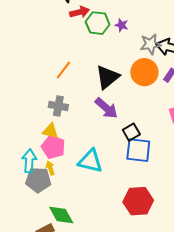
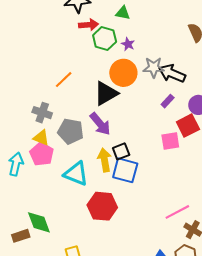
orange circle: (144, 72) -> (123, 73), moved
gray cross: (58, 106) -> (42, 113), moved
yellow arrow: (50, 168) -> (105, 160), moved, size x1.6
gray pentagon: (38, 180) -> (71, 131), moved
red hexagon: (138, 201) -> (102, 206), moved

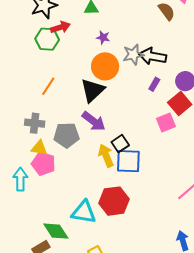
green hexagon: (105, 38) -> (47, 39), moved
cyan triangle: (76, 174) -> (84, 212), moved

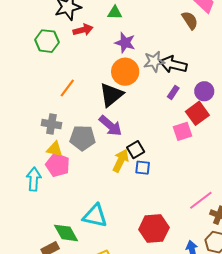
purple star: (103, 37) -> (125, 43), size x1.5
green hexagon: (47, 39) -> (47, 41), moved
yellow arrow: (106, 156) -> (121, 161), turned 45
blue square: (128, 161) -> (143, 168), size x0.6
red hexagon: (114, 201) -> (154, 229), moved

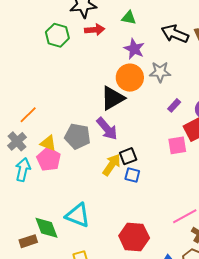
black arrow: (173, 64) -> (175, 34), moved
orange line: (67, 88) -> (28, 115), moved
gray cross: (51, 124) -> (17, 141), moved, turned 30

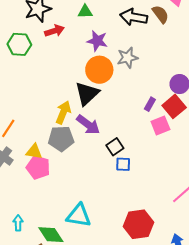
purple rectangle: (174, 105) -> (150, 104), moved
yellow arrow: (112, 165) -> (63, 112), moved
cyan arrow: (23, 170) -> (18, 223), moved, size x0.7

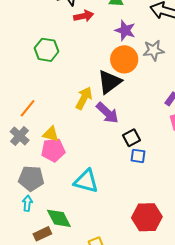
green hexagon: (19, 44) -> (46, 50), moved
gray pentagon: (61, 139) -> (31, 178), moved
pink pentagon: (38, 167) -> (53, 150), turned -30
cyan triangle: (79, 216) -> (86, 181), moved

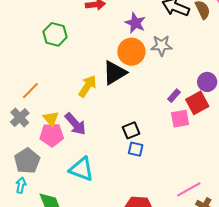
purple arrow: (107, 113) -> (75, 124), moved
yellow triangle: (51, 134) -> (51, 119), turned 30
gray pentagon: (31, 178) -> (27, 161), turned 30

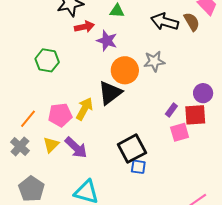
purple star: (135, 23) -> (107, 41), moved
red square: (197, 103) -> (195, 115), turned 30
yellow triangle: (51, 119) -> (51, 145), turned 30
black square: (131, 130) -> (132, 149), size x1.6
pink pentagon: (52, 135) -> (60, 115), moved

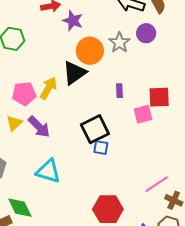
gray star: (154, 61) -> (119, 43), turned -30
purple circle: (203, 93) -> (146, 33), moved
purple rectangle: (171, 110) -> (119, 91), moved, turned -40

